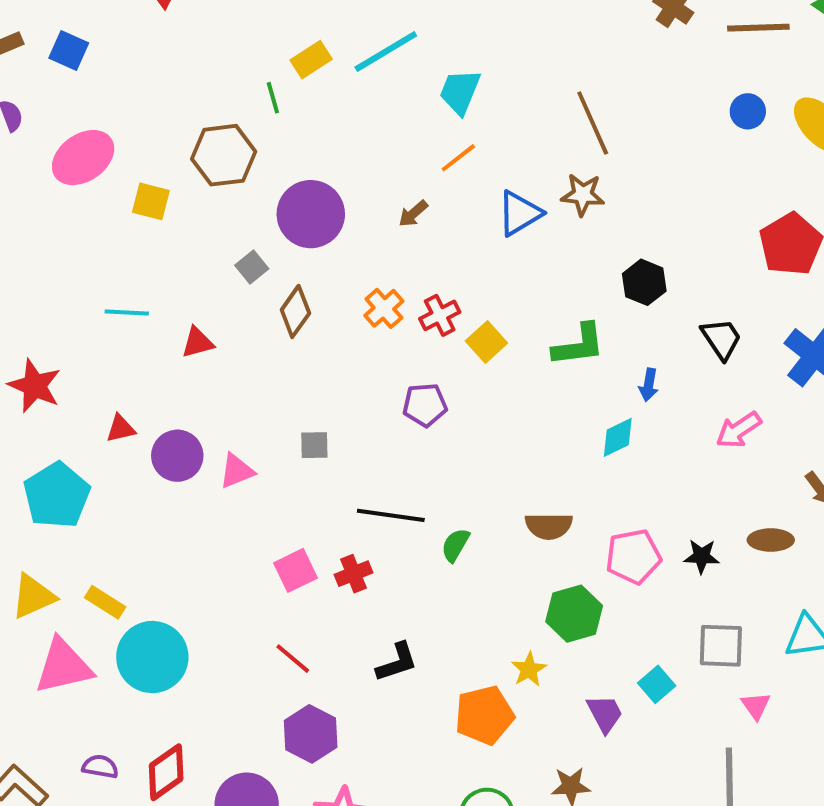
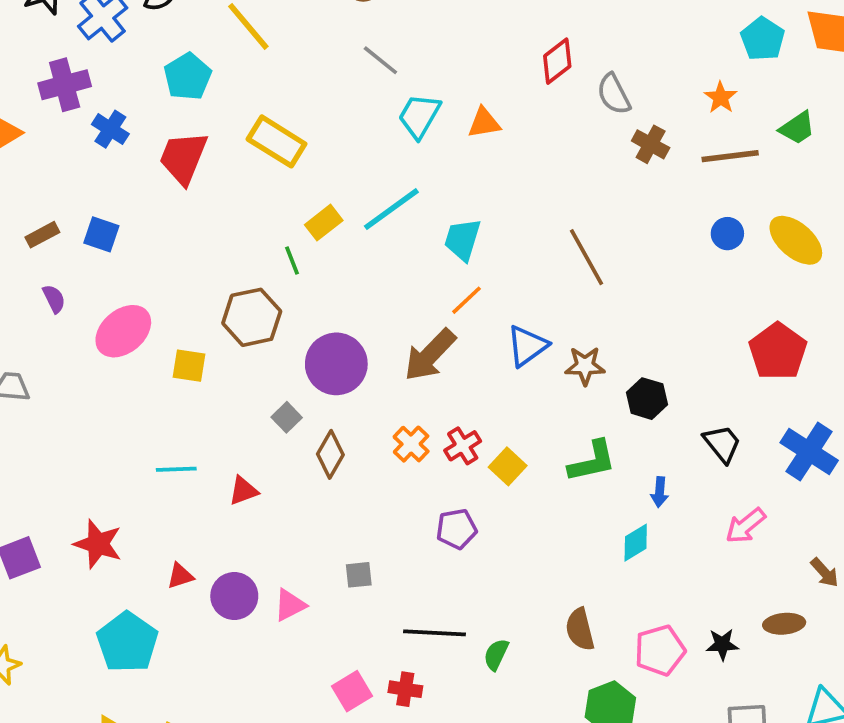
brown star: (583, 195) -> (585, 366), moved
brown arrow: (413, 214) -> (430, 355), size x2.0
brown semicircle: (549, 526) -> (580, 629), turned 81
red cross: (354, 574) -> (405, 689), turned 36

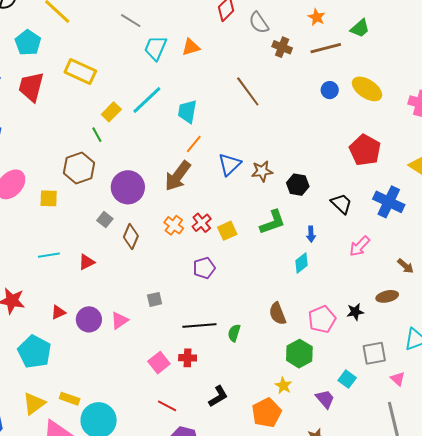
brown line: (587, 257) -> (248, 91), moved
yellow square: (508, 466) -> (227, 231), turned 30

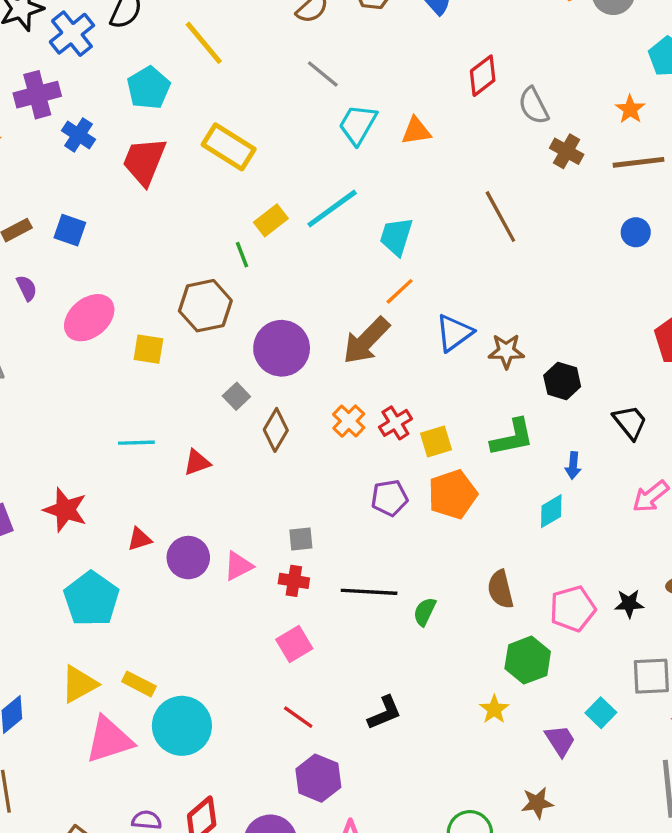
red cross: (188, 358) -> (294, 581), moved
orange pentagon: (267, 413) -> (453, 494), moved

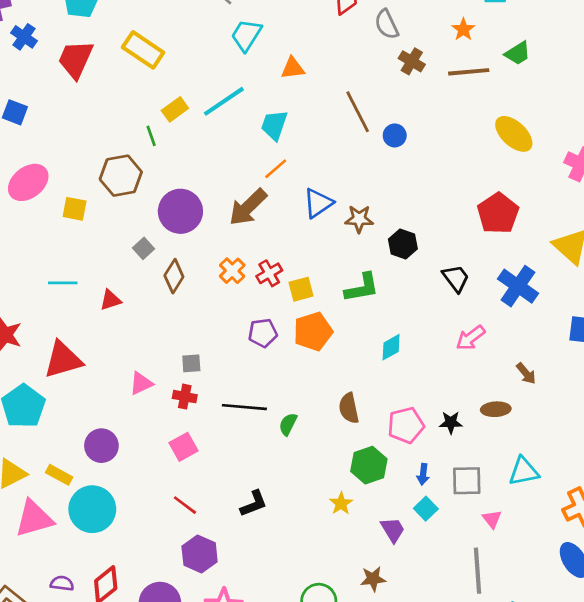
orange triangle: (416, 131) -> (293, 68), moved
blue circle: (636, 232) -> (395, 135), moved
blue arrow: (573, 466) -> (423, 474), moved
red triangle: (139, 539) -> (63, 360), size x2.0
purple circle: (188, 558) -> (101, 446), moved

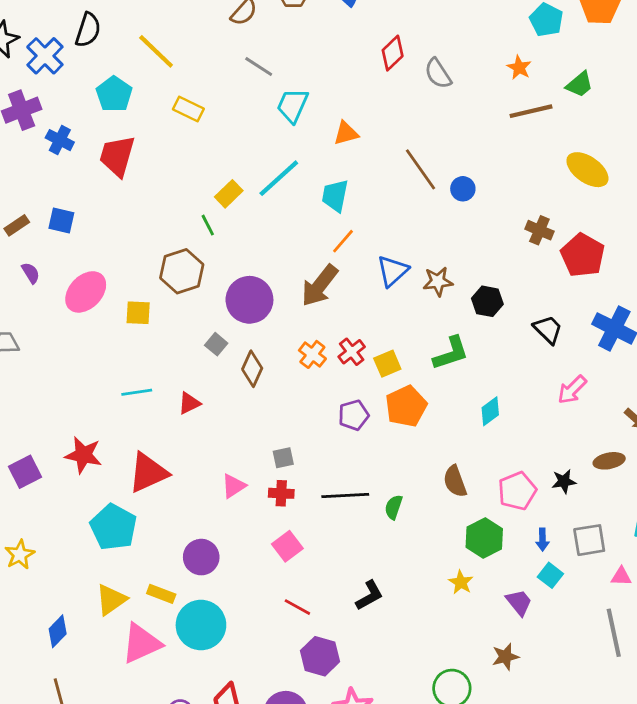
yellow rectangle: (143, 50) -> (188, 109), moved, size x0.7
brown cross: (412, 61) -> (539, 230), moved
pink triangle: (492, 519) -> (621, 576), turned -42

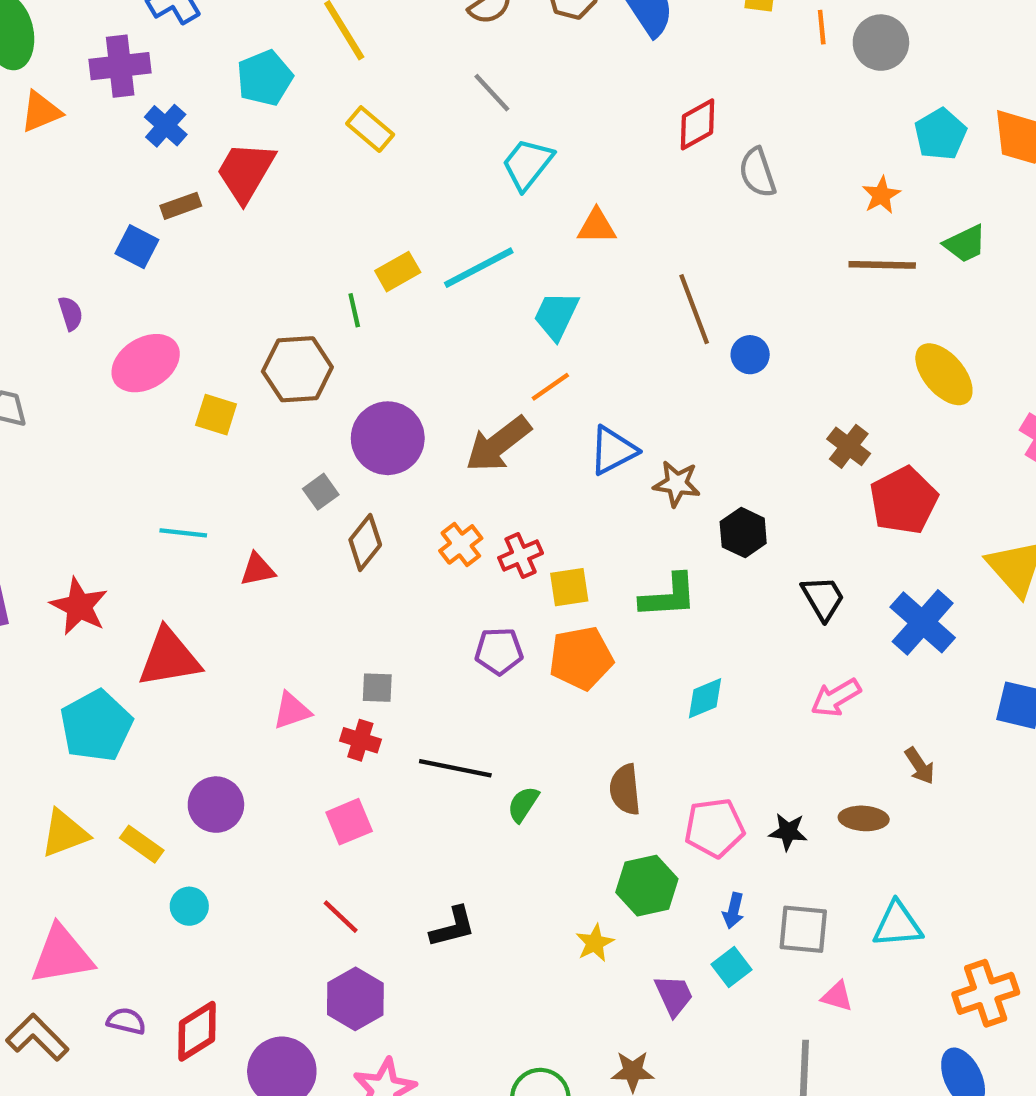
brown rectangle: (17, 225) -> (181, 206), moved
cyan circle: (201, 625) -> (189, 906), size x0.5
pink triangle: (141, 643) -> (62, 955), moved

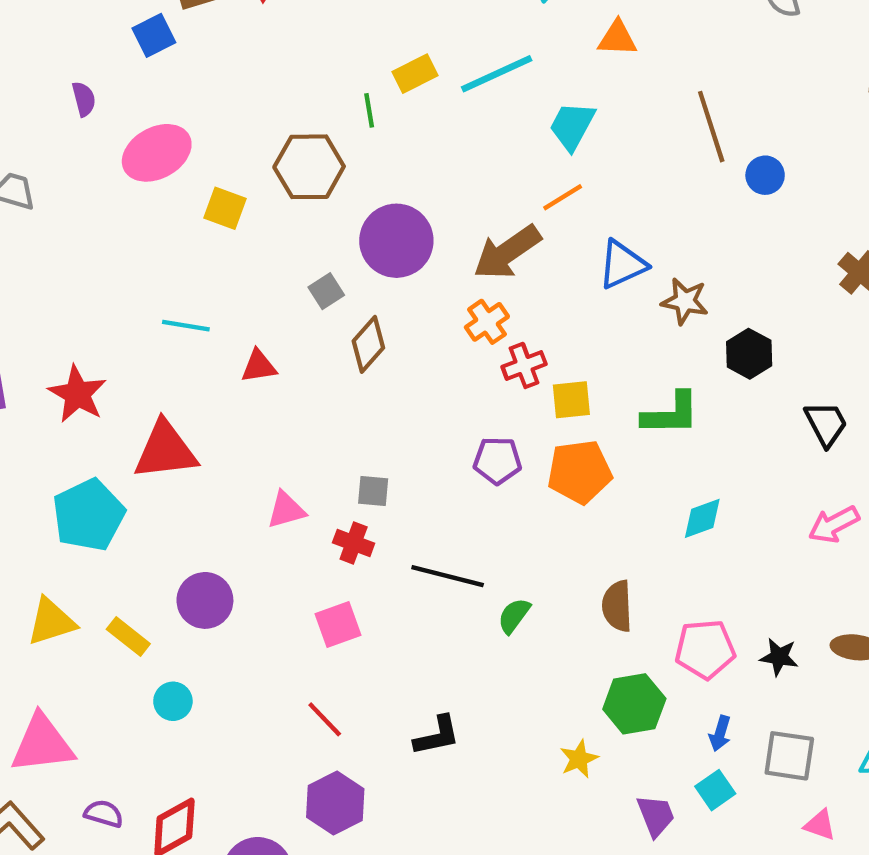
blue square: (137, 247) -> (154, 35), turned 33
orange cross: (461, 544) -> (487, 322), moved

